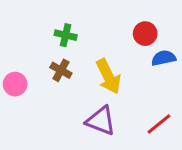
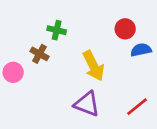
brown cross: (61, 70) -> (39, 54), moved

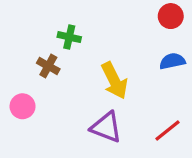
red circle: (125, 29) -> (171, 16), moved
pink circle: (13, 72) -> (23, 106), moved

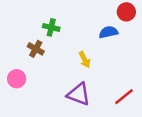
blue semicircle: (172, 61) -> (108, 32), moved
yellow arrow: (114, 81) -> (85, 60), size x0.6

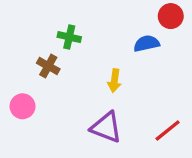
yellow arrow: (85, 60) -> (114, 81), turned 35

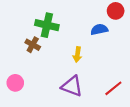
green cross: (69, 37) -> (47, 25), size x1.5
pink circle: (23, 106) -> (15, 83), moved

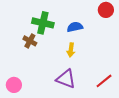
blue semicircle: (99, 29) -> (75, 27), moved
pink circle: (15, 83) -> (14, 85), moved

